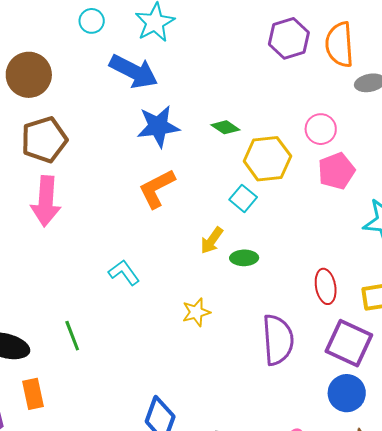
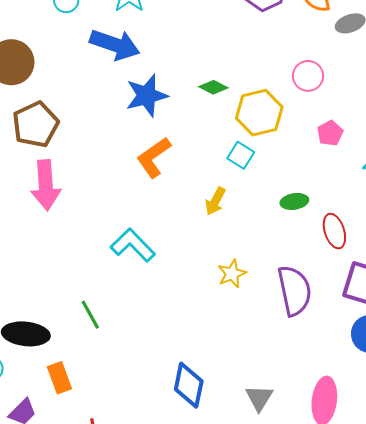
pink pentagon: (337, 171) -> (330, 133), moved, size x0.7
green ellipse: (244, 258) -> (294, 201), moved
cyan L-shape: (124, 273) -> (133, 245), size x1.4
yellow star: (196, 312) -> (232, 274), moved

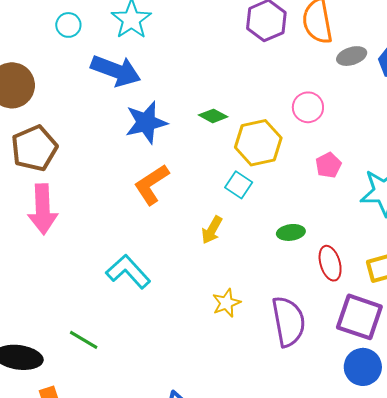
green line: (90, 315) -> (84, 340), turned -32

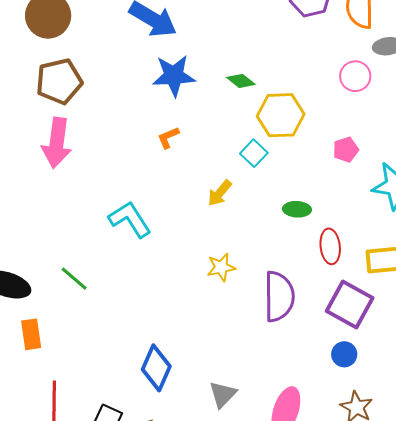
pink circle: (308, 107) -> (355, 76), moved
orange L-shape: (152, 184) -> (168, 138), size x0.6
blue circle: (363, 367) -> (344, 354), size x0.7

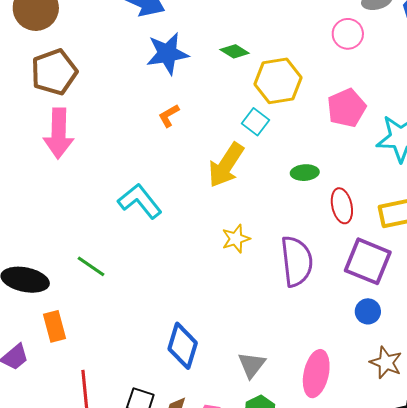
pink pentagon: (346, 150) -> (347, 108), size x1.5
yellow arrow: (220, 193) -> (226, 165), size x1.6

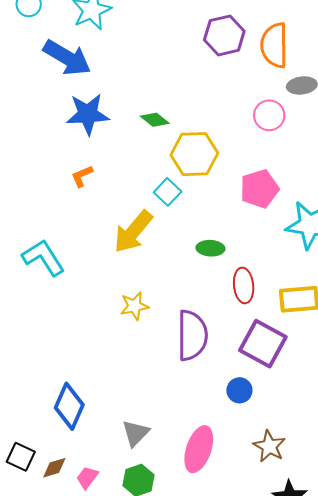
blue circle: (368, 311) -> (239, 390), moved

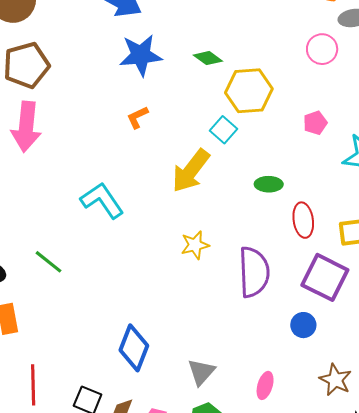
pink pentagon: (259, 189) -> (315, 123), size x0.6
pink ellipse: (199, 449) -> (265, 385), size x0.6

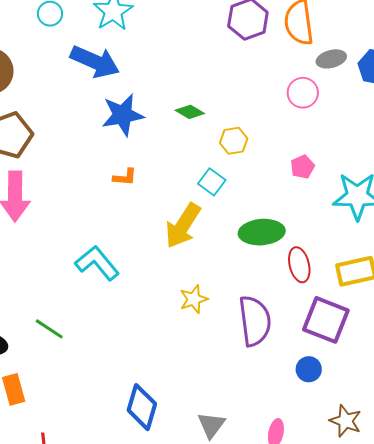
yellow hexagon: (249, 91) -> (234, 141), size x0.6
orange L-shape: (137, 117) -> (125, 177), turned -145
green ellipse: (269, 184) -> (262, 232), size x1.6

